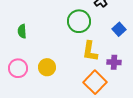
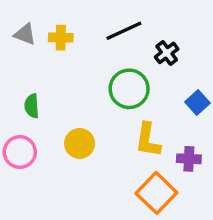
yellow circle: (47, 67) -> (80, 143), moved
pink circle: (18, 68) -> (20, 152), moved

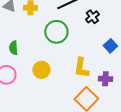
green circle: (129, 89) -> (56, 32), moved

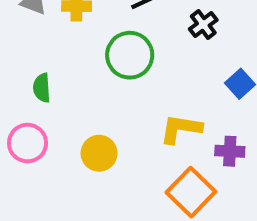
yellow L-shape: (81, 68) -> (181, 129), turned 90
yellow circle: (41, 70) -> (99, 153), moved

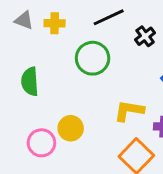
green semicircle: (42, 88) -> (30, 82), size x1.4
pink circle: (28, 143) -> (41, 143), moved

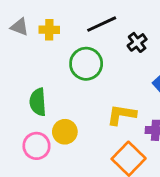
green semicircle: (30, 82) -> (38, 102), moved

